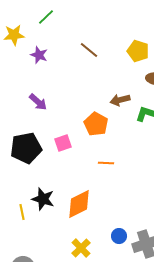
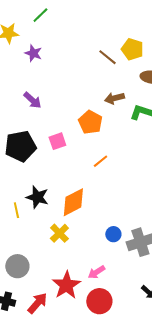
brown line: (89, 50) -> (107, 57), moved
orange line: (106, 163) -> (100, 161), turned -42
yellow cross: (81, 248) -> (59, 233), moved

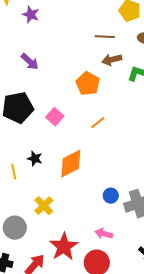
brown line: (107, 57) -> (105, 37), moved, turned -36
pink square: (57, 141) -> (55, 117), moved, turned -30
black star: (37, 197) -> (35, 159), size x0.7
yellow cross: (59, 233) -> (44, 206), moved
pink arrow: (96, 272) -> (104, 234), moved, turned 48

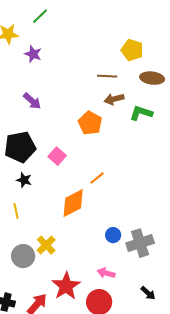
orange line: (98, 123) -> (97, 178), moved
black star: (35, 159) -> (24, 180), moved
gray circle: (15, 228) -> (23, 256), moved

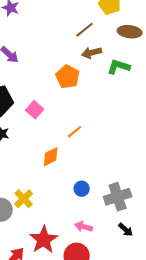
brown line: (107, 76) -> (85, 30), turned -42
orange diamond: (73, 203) -> (51, 157), size x0.7
blue circle: (113, 235) -> (82, 189), moved
black arrow: (148, 293) -> (126, 230), moved

